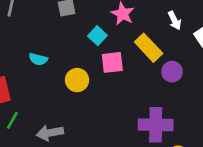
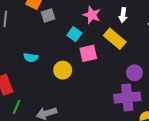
white arrow: (175, 20) -> (123, 15), moved, turned 40
purple circle: (172, 72) -> (134, 73), moved

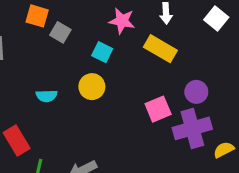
gray square: (48, 15) -> (60, 32), turned -32
pink square: (88, 53) -> (158, 109), moved
yellow circle: (63, 70) -> (92, 87), moved

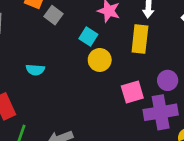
yellow rectangle: (160, 49) -> (140, 39), turned 60
yellow circle: (92, 87) -> (100, 60), moved

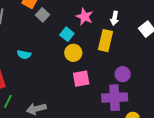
pink square: (132, 92) -> (81, 79), moved

